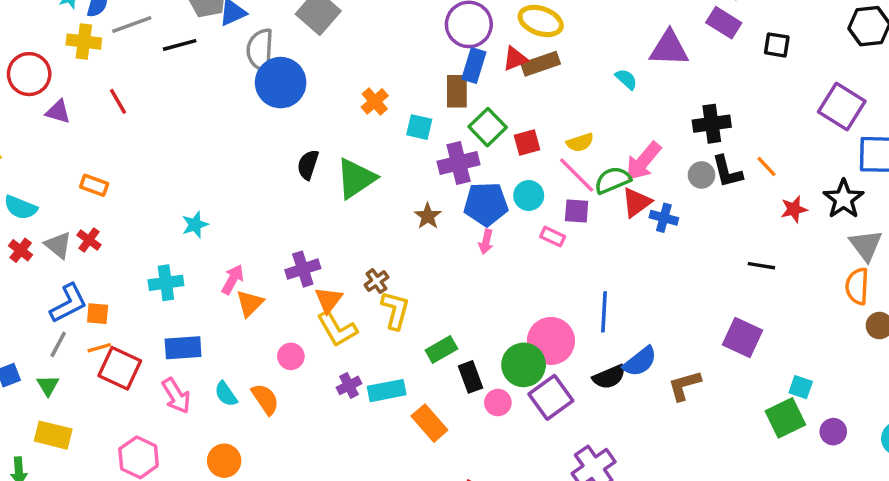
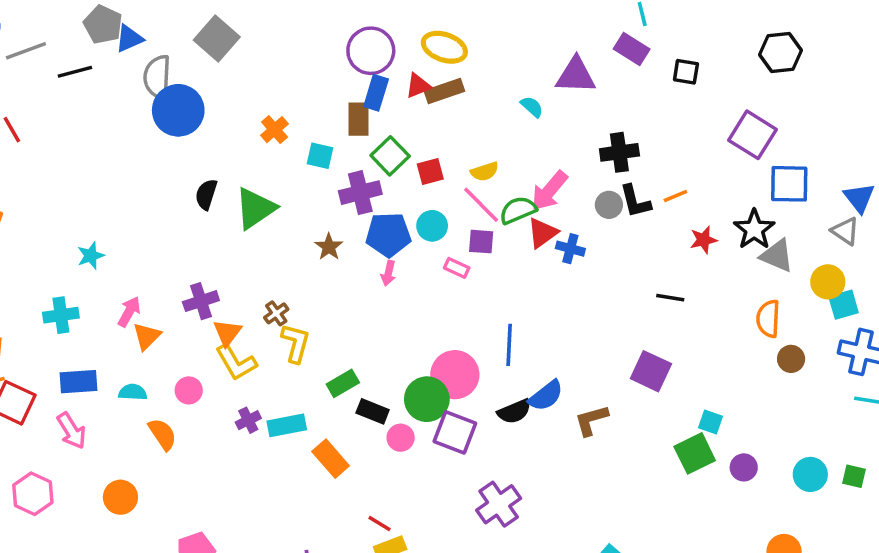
orange line: (767, 166) -> (675, 196), turned -70
gray triangle: (866, 245) -> (777, 256), moved, turned -30
black rectangle: (471, 377) -> (373, 411), turned -48
cyan semicircle: (226, 394) -> (133, 392), moved, turned 128
purple square: (551, 397) -> (455, 432), turned -33

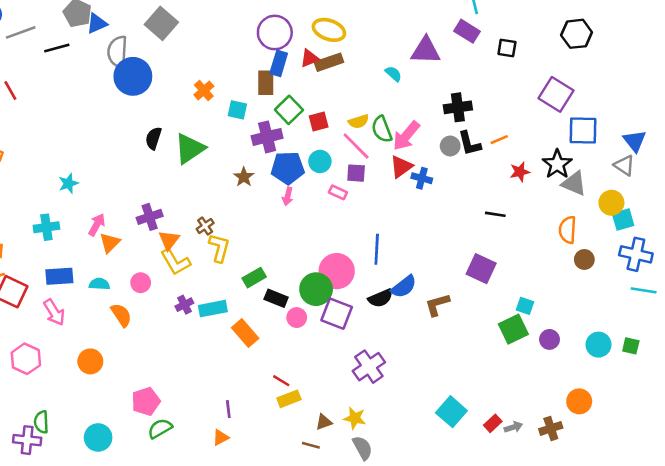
green semicircle: (518, 210) -> (382, 129), moved, turned -88

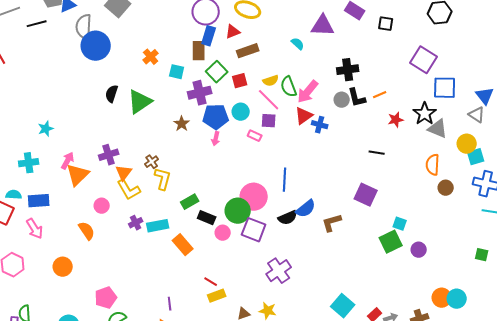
brown rectangle: (329, 62) -> (248, 51), moved
orange triangle: (110, 243) -> (78, 175), size x1.4
cyan semicircle: (99, 284) -> (14, 195), moved
cyan circle: (599, 345) -> (457, 299), moved

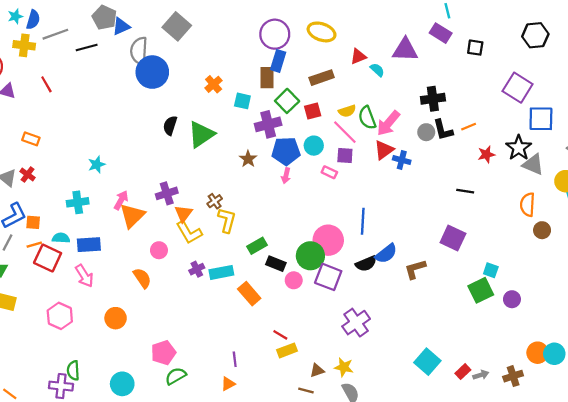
red triangle: (233, 32) -> (358, 56), moved

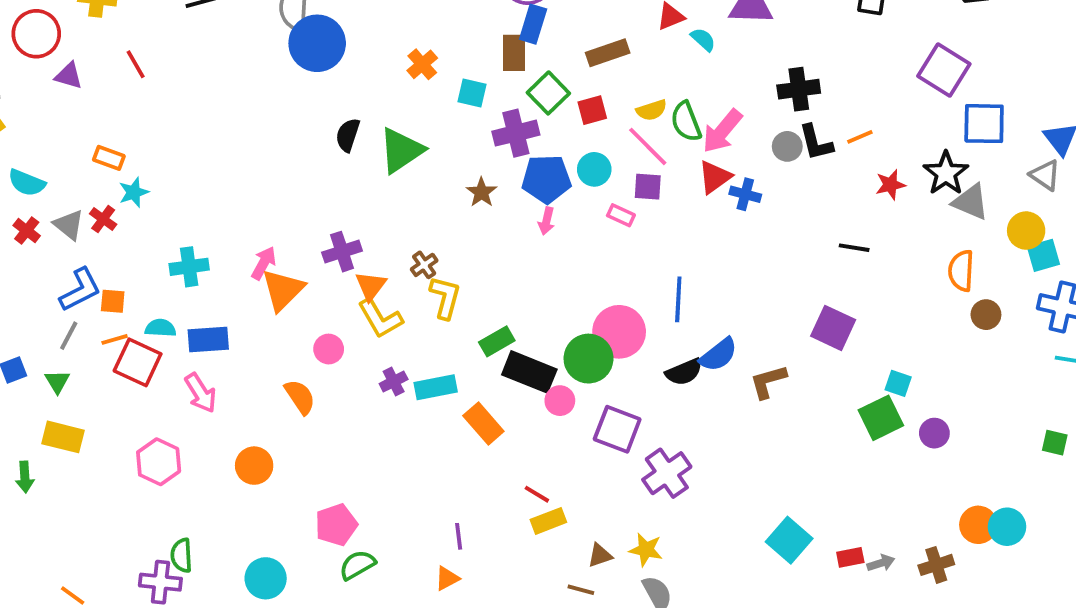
cyan star: (97, 164) -> (134, 192), moved
black rectangle: (276, 264) -> (529, 372), size x1.5
purple square: (328, 277) -> (617, 429), moved
red rectangle: (463, 372) -> (850, 557), turned 32

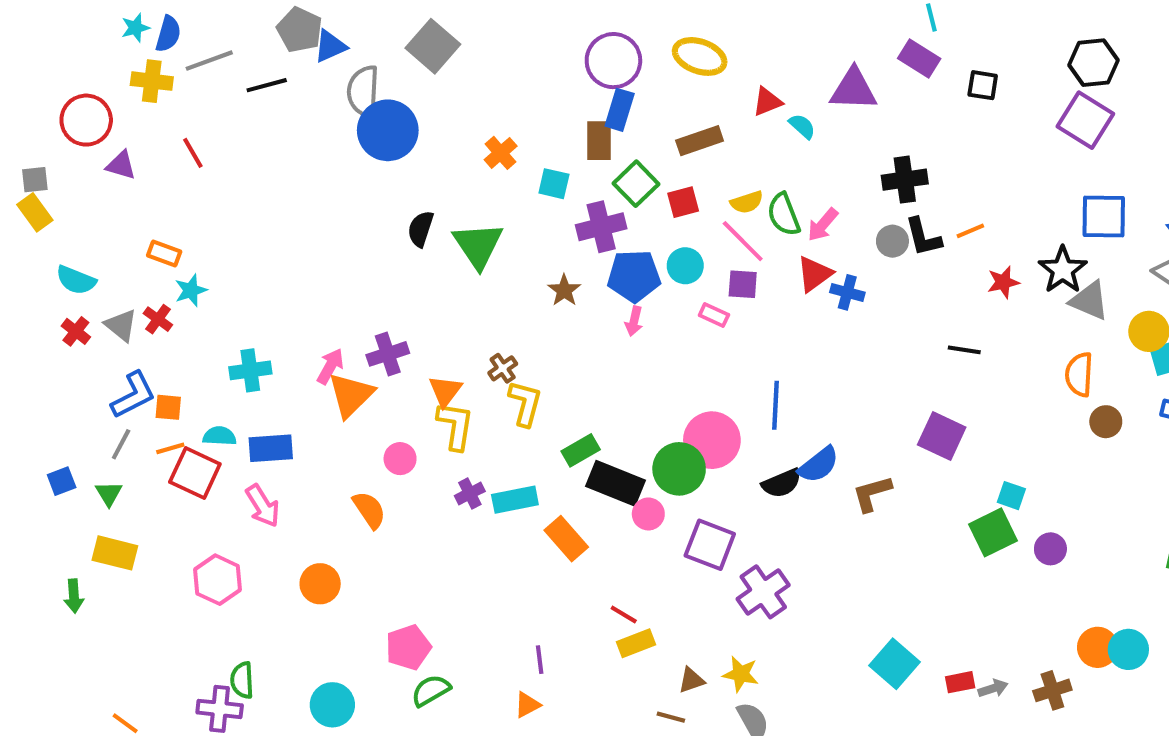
purple square: (944, 70) -> (1085, 120), moved
pink arrow: (722, 131) -> (823, 225), size x0.7
green triangle: (401, 150) -> (478, 245), turned -30
purple cross: (342, 252) -> (388, 354), moved
yellow L-shape: (380, 318) -> (455, 426), turned -141

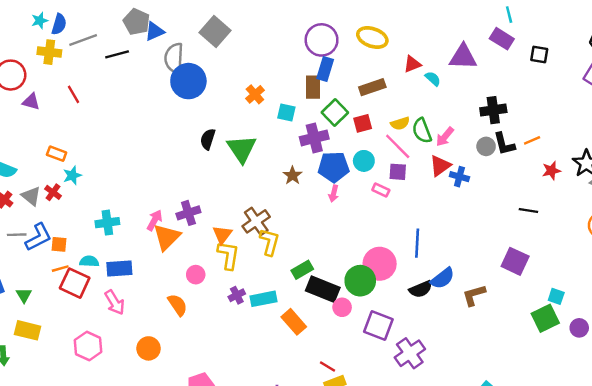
brown cross: (503, 368) -> (256, 221), size x1.6
gray line: (121, 444) -> (17, 235), moved, turned 60

